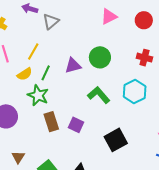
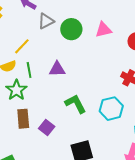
green circle: (100, 57) -> (71, 29), moved
green line: (46, 73) -> (29, 70), turned -49

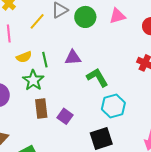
yellow line: (22, 46) -> (37, 21), moved
green L-shape: (76, 104) -> (97, 77), moved
cyan hexagon: (111, 109) -> (113, 106), moved

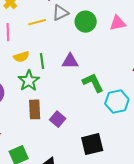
yellow line: (37, 21) -> (37, 22), turned 30
cyan hexagon: (113, 106) -> (117, 101), moved

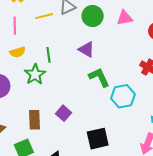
yellow semicircle: (21, 57) -> (18, 52), moved
purple triangle: (70, 61) -> (86, 49), moved, turned 30
brown rectangle: (35, 109) -> (34, 120), moved

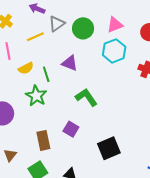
purple triangle: (86, 49) -> (70, 63), moved
yellow semicircle: (18, 52) -> (26, 68), moved
green L-shape: (99, 77) -> (86, 97), moved
cyan hexagon: (123, 96) -> (114, 51), moved

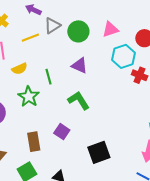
cyan hexagon: (114, 51) -> (123, 56), moved
purple triangle: (70, 63) -> (80, 65), moved
green line: (46, 74) -> (49, 77), moved

